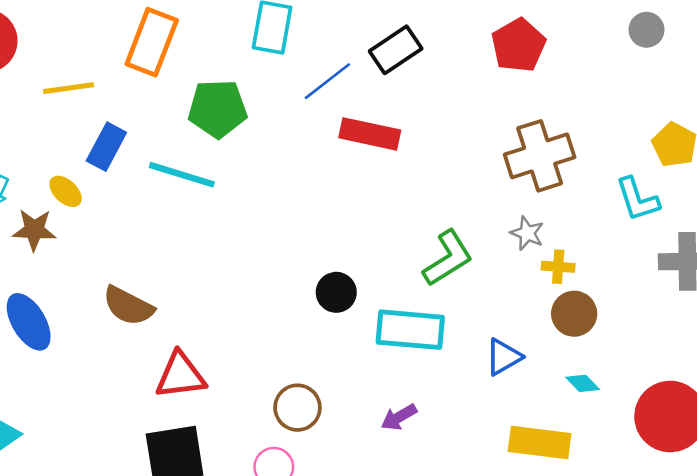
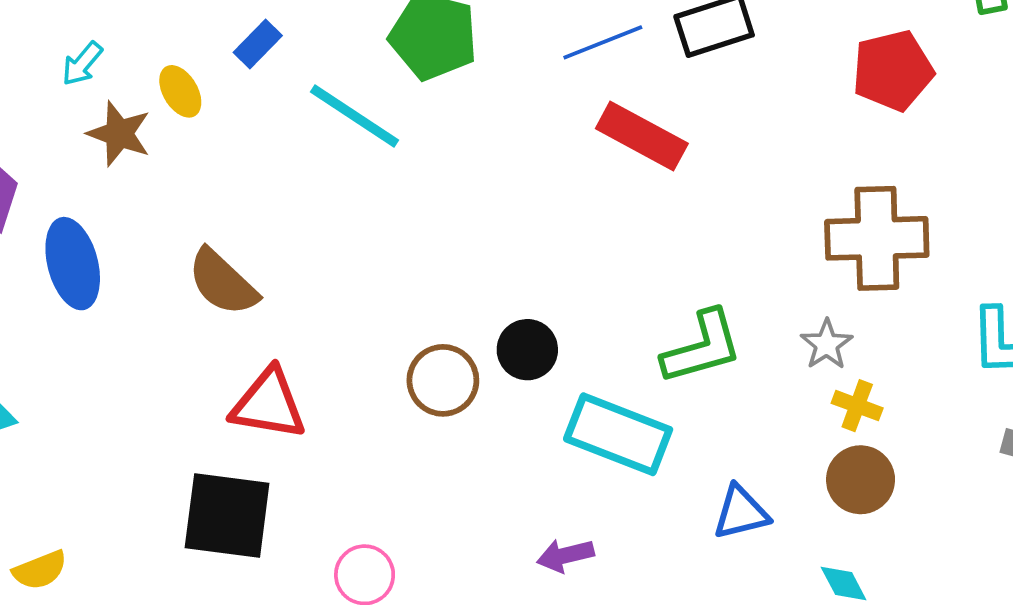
blue rectangle: (106, 147) -> (258, 44), size x0.7
brown circle: (297, 408) -> (443, 380), moved

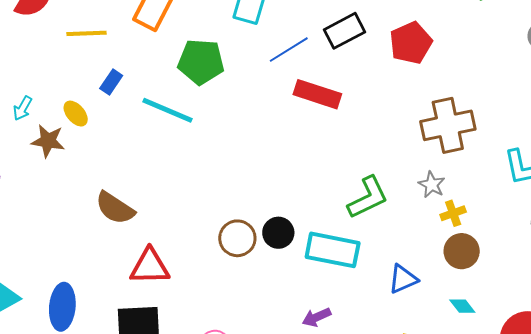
red pentagon: (893, 70) -> (411, 43), moved
blue ellipse: (73, 264) -> (62, 307), moved, turned 30
black circle: (527, 350) -> (278, 233), moved
yellow cross: (857, 406) -> (453, 213), turned -30

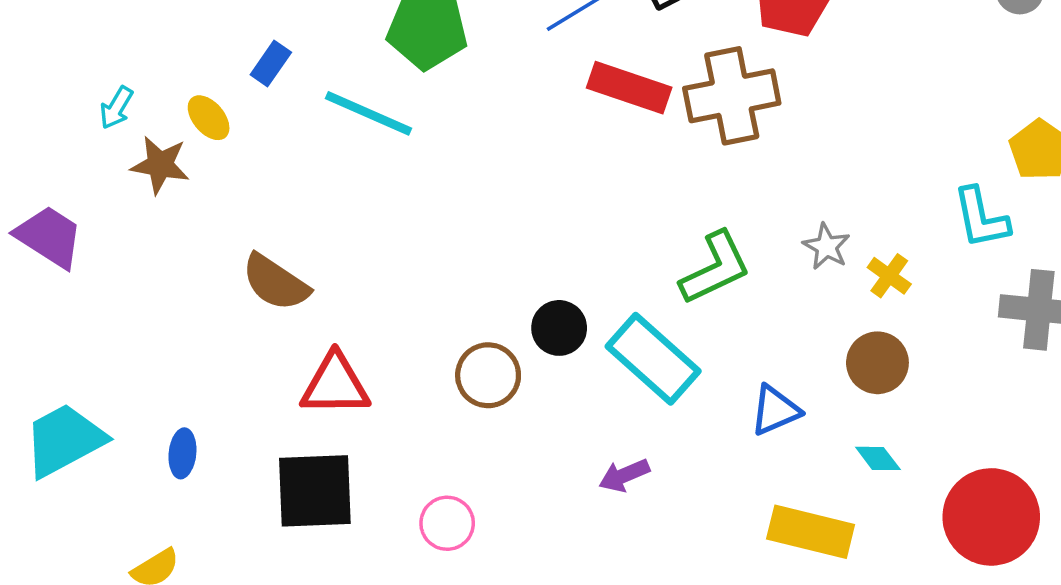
brown cross: (448, 125) -> (732, 96), moved
yellow cross: (453, 213) -> (889, 276), moved, turned -35
brown circle: (237, 238) -> (488, 375), moved
cyan rectangle: (333, 250) -> (653, 359), turned 30
blue ellipse: (62, 307) -> (182, 453), size x0.6

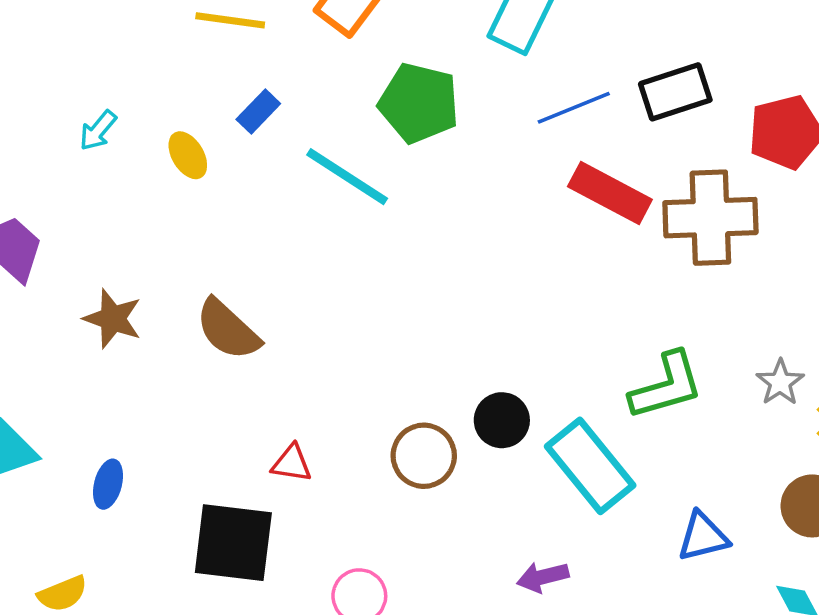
brown star: (160, 165) -> (113, 319), moved
red triangle: (335, 385) -> (292, 463), moved, size x0.6

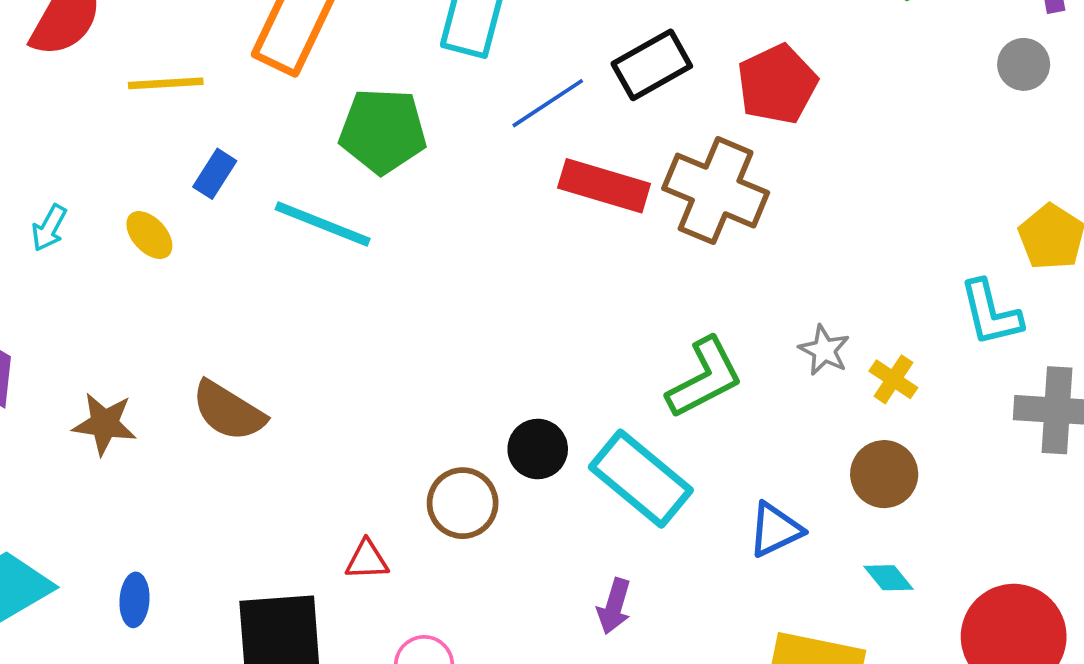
brown cross: (710, 218) -> (716, 191), turned 36
red triangle: (292, 463) -> (367, 560), moved
purple arrow: (543, 577) -> (614, 606), turned -48

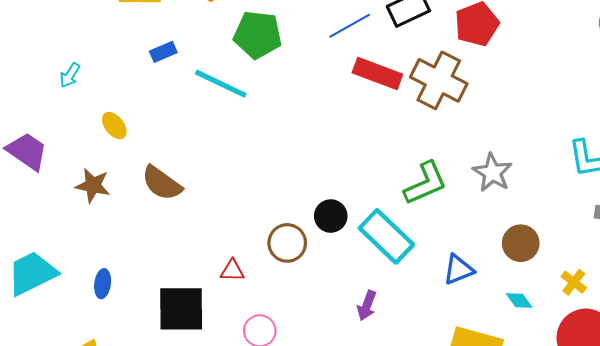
blue rectangle: (215, 174) -> (163, 52), turned 30
yellow ellipse: (149, 235) -> (114, 126), moved
gray star: (824, 350) -> (492, 173), size x1.4
yellow cross: (893, 379) -> (574, 282), moved

